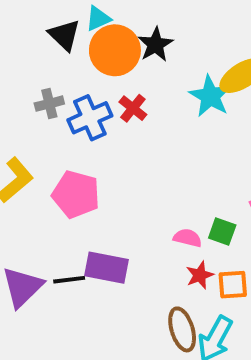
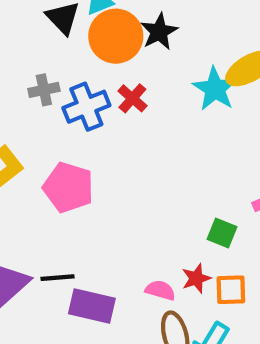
pink semicircle: (188, 238) -> (160, 290), moved
purple rectangle: (106, 268) -> (92, 306), moved

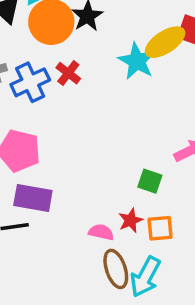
purple rectangle: (92, 306) -> (33, 198), moved

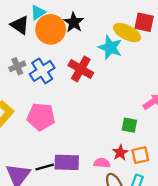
yellow ellipse: (165, 42) -> (127, 33), turned 68
red cross: (68, 73) -> (81, 69), moved, size x1.5
purple rectangle: (33, 198) -> (67, 162), moved

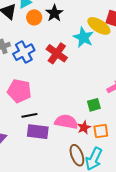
orange circle: (51, 29) -> (34, 17), size x0.6
green square: (129, 125) -> (94, 105), turned -32
pink semicircle: (102, 163) -> (66, 122), moved, size x1.6
black line: (45, 167) -> (29, 115), moved

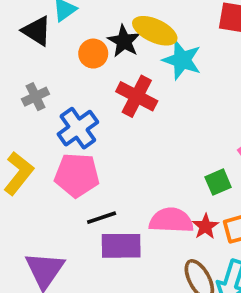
black star: (54, 13) -> (124, 41), moved
orange circle: (34, 17) -> (93, 54), moved
yellow ellipse: (99, 26) -> (155, 31), moved
blue cross: (24, 52) -> (78, 128), moved

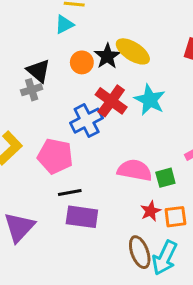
black triangle: (37, 31) -> (38, 71), moved
cyan star: (182, 60) -> (150, 100), moved
blue cross: (78, 128) -> (87, 121), moved
pink semicircle: (171, 220) -> (135, 170), moved

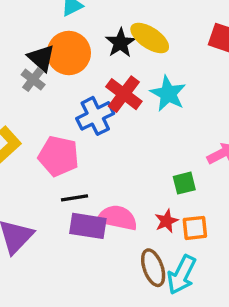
orange circle: (82, 62) -> (69, 53), moved, size x1.6
gray cross: (32, 90) -> (33, 80), turned -36
pink semicircle: (135, 170) -> (117, 218), moved

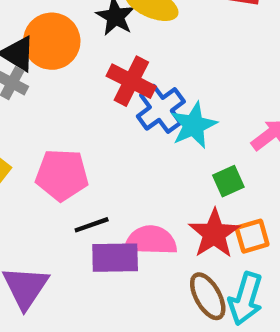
cyan star: (168, 94) -> (194, 125), moved, turned 30
blue cross: (95, 116) -> (161, 109), moved
red star: (166, 221) -> (214, 234), size x1.6

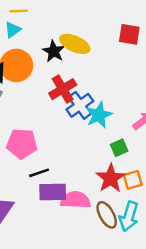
red cross: (131, 81) -> (63, 89), turned 32
pink semicircle: (151, 240) -> (75, 200), moved

